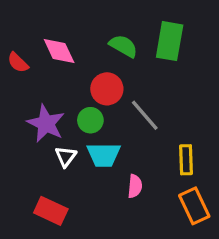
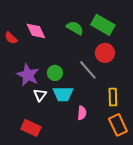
green rectangle: (170, 41) -> (103, 25), turned -70
red circle: (107, 89) -> (105, 53), moved

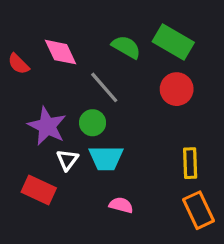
gray line: (88, 70) -> (104, 87), moved
pink semicircle: (82, 113) -> (121, 205), moved, turned -80
red rectangle: (31, 128) -> (39, 190), moved

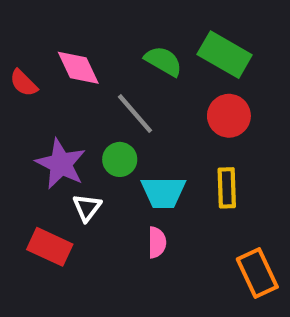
cyan trapezoid: (106, 158) -> (163, 192), moved
yellow rectangle: (190, 163) -> (227, 188), moved
pink semicircle: (121, 205) -> (157, 242), moved, turned 75

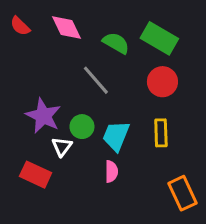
pink diamond: (78, 68) -> (67, 28), moved
red semicircle: (24, 83) -> (20, 26), moved
green circle: (120, 159) -> (82, 127), moved
cyan trapezoid: (163, 192) -> (116, 136), turned 112

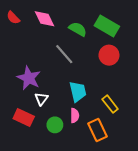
green circle: (82, 127) -> (55, 125), moved
yellow rectangle: (161, 133) -> (110, 104), moved, turned -36
cyan trapezoid: (116, 136) -> (78, 92), turned 145
orange rectangle: (183, 193) -> (98, 130), moved

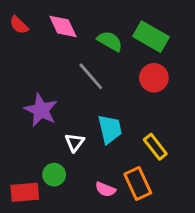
white triangle: (41, 99) -> (75, 142), moved
pink semicircle: (75, 115) -> (105, 189), moved, turned 112
red rectangle: (24, 118) -> (25, 192), moved, turned -30
green circle: (55, 125) -> (54, 175), moved

